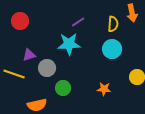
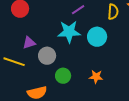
cyan circle: (112, 49) -> (97, 37), moved
orange star: (104, 89) -> (96, 77), moved

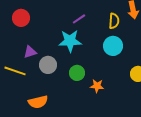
cyan circle: (97, 37) -> (113, 46), moved
green circle: (63, 76) -> (77, 73), moved

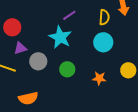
red circle: (21, 18) -> (12, 27), moved
cyan star: (70, 41) -> (60, 37), turned 30
orange star: (97, 86) -> (99, 78), moved

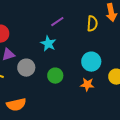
cyan star: (60, 37) -> (48, 44), size x0.7
cyan circle: (103, 42) -> (91, 62), moved

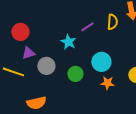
purple line: (57, 22) -> (87, 27), moved
cyan circle: (91, 62) -> (101, 62), moved

